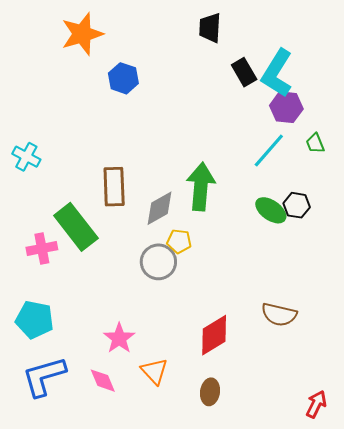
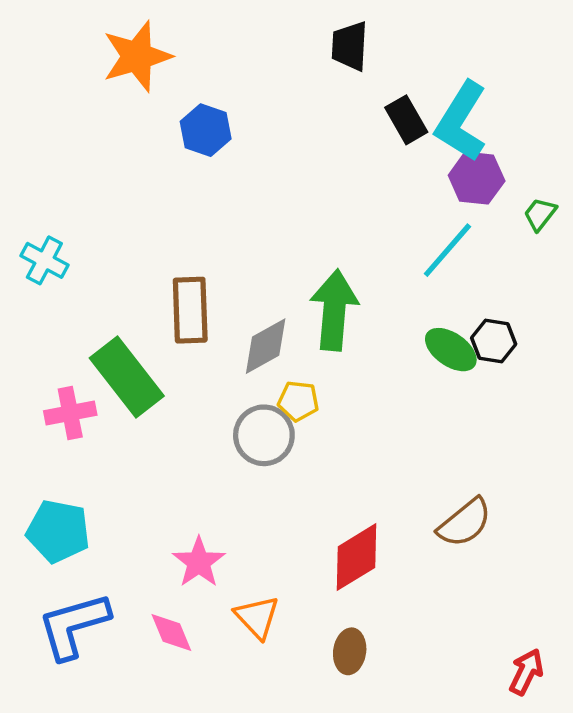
green trapezoid: (315, 143) -> (540, 214), moved, turned 60
brown semicircle: (279, 315) -> (465, 523), turned -52

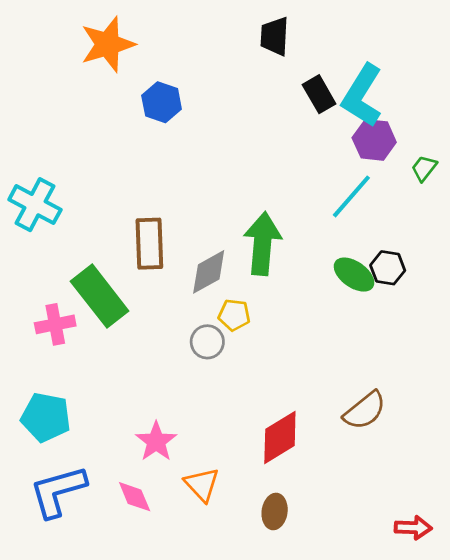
cyan cross: (44, 260) -> (35, 205), size x1.4
gray circle: (264, 435) -> (207, 342), size x0.7
red arrow: (526, 672) -> (413, 528), turned 66

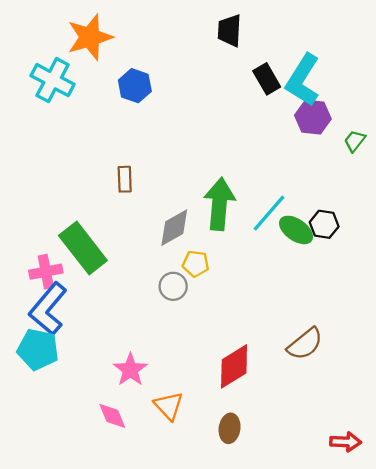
cyan line: (351, 196) -> (269, 213), moved
cyan cross: (35, 205) -> (53, 80), moved
brown rectangle: (149, 244) -> (125, 179), moved, size x0.6
blue L-shape: (58, 491) -> (48, 309), moved, turned -34

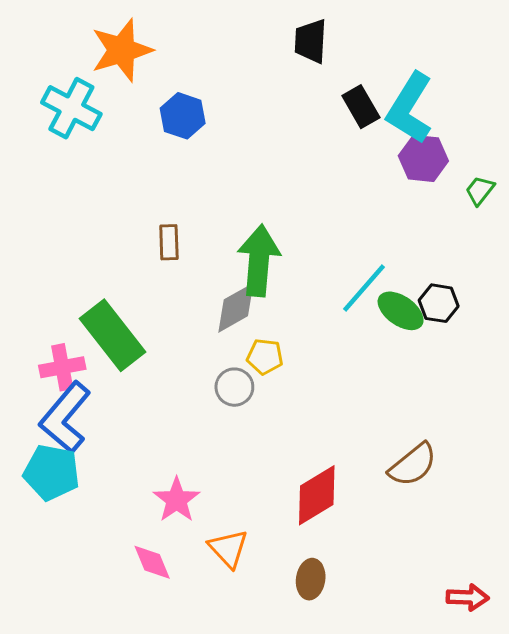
green arrow: (219, 204) -> (259, 261), moved

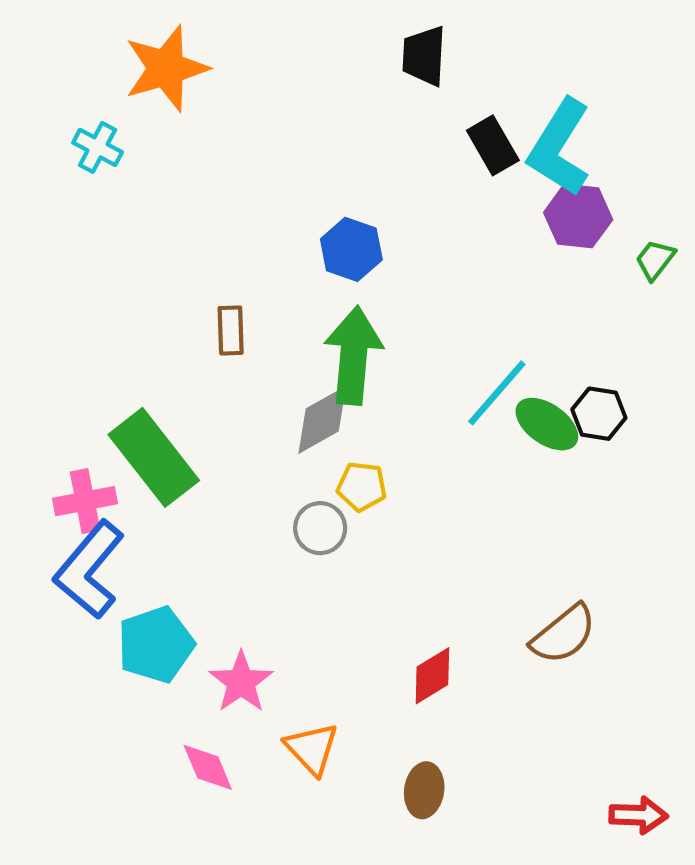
cyan cross: (71, 108) -> (98, 147), size x0.6
blue hexagon: (183, 116) -> (351, 249), moved
cyan pentagon: (52, 472) -> (156, 645), moved, turned -30
red diamond: (317, 495) -> (432, 676), size x0.7

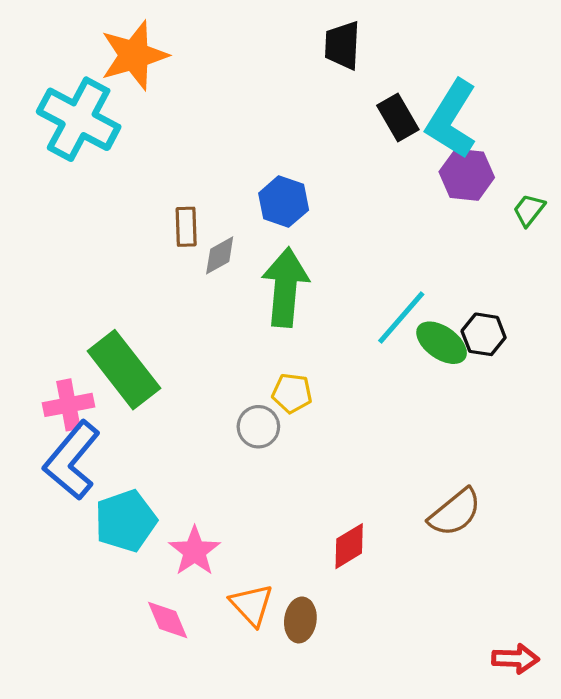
cyan cross: (98, 147) -> (79, 119), size x2.0
brown rectangle: (231, 330) -> (186, 227), moved
gray diamond: (322, 420) -> (220, 255), moved, size x0.7
brown ellipse: (424, 790) -> (300, 620), moved

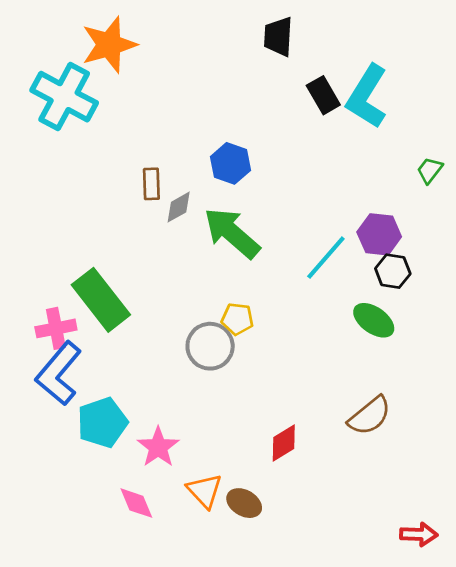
purple hexagon: (467, 175) -> (379, 234), moved
green arrow: (285, 287) -> (232, 233), turned -54
green ellipse: (442, 343) -> (374, 320), moved
gray circle: (258, 427) -> (210, 346), size x1.4
brown ellipse: (300, 620) -> (244, 503), turned -68

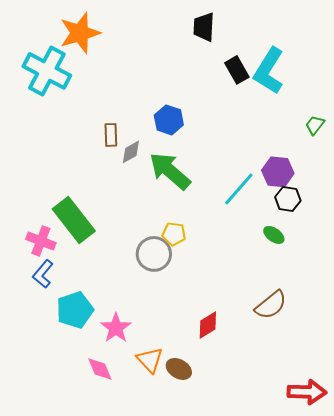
green ellipse: (374, 320) -> (274, 235), size x0.7
pink cross: (56, 328) -> (41, 241), turned 32
blue L-shape: (59, 373) -> (43, 274), size x0.6
red arrow: (419, 534) -> (307, 392), size x1.4

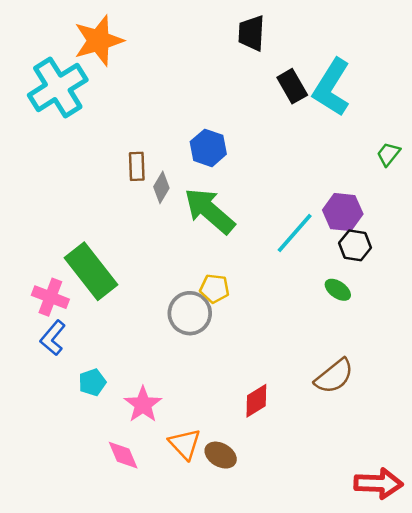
cyan cross: (47, 71) -> (58, 87), turned 30
gray diamond: (131, 152) -> (161, 187), turned -30
cyan pentagon: (75, 310) -> (92, 382), size x0.6

